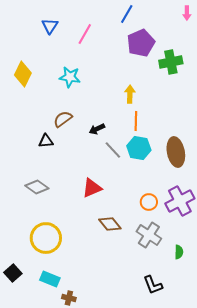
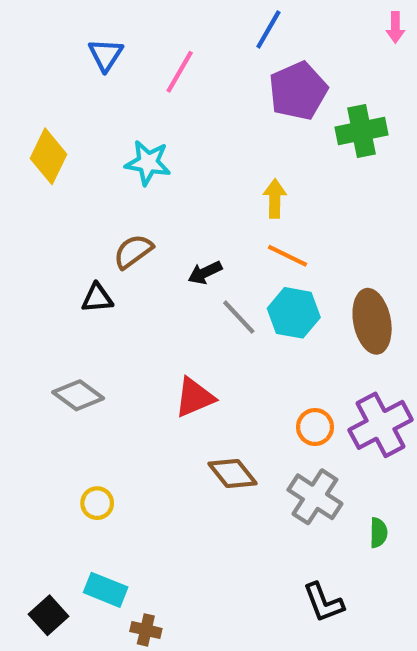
orange line: (136, 121) -> (287, 256), turned -66
yellow circle: (46, 238) -> (97, 503), size x0.5
black square: (13, 273) -> (49, 615), moved

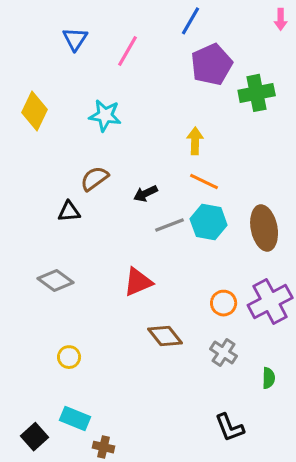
gray line: (239, 317) -> (170, 225), turned -68
gray cross: (315, 497) -> (224, 353), size x0.7

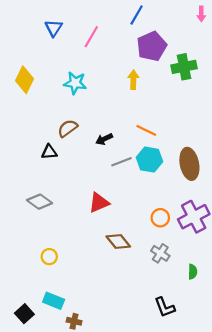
yellow arrow: (195, 141) -> (133, 80), moved

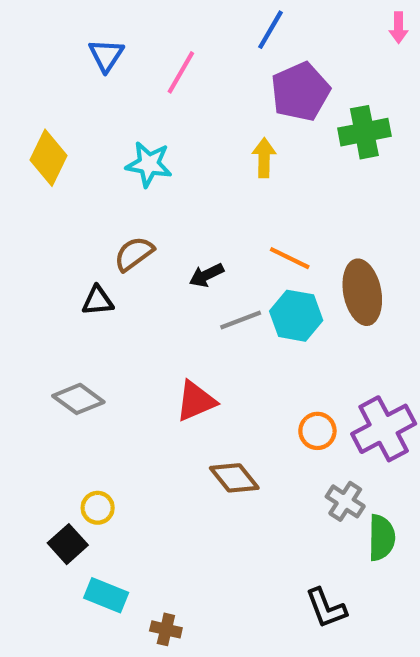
brown ellipse: (189, 164) -> (362, 292), moved
gray cross: (160, 253) -> (345, 501), moved
green semicircle: (193, 272) -> (381, 538), size x1.5
black square: (24, 314) -> (68, 544), moved
brown cross: (74, 321) -> (166, 629), moved

